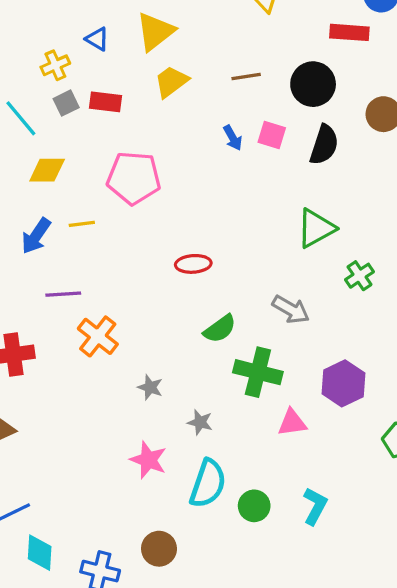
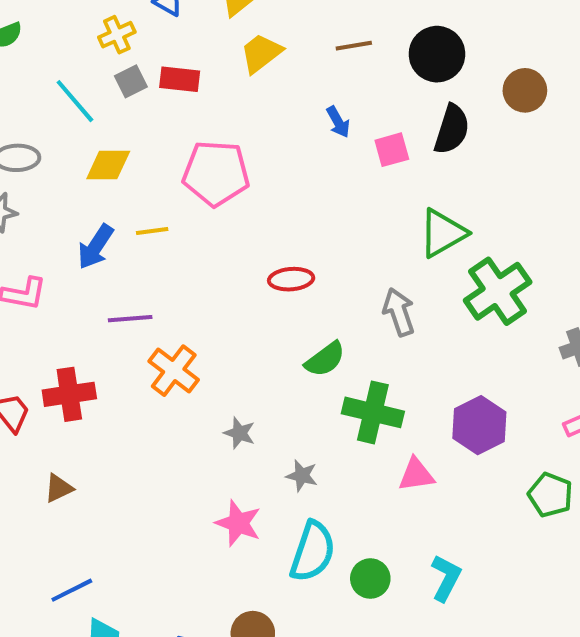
pink square: (272, 135) -> (392, 150), moved, turned -32
green cross: (359, 276) -> (498, 291), size x1.8
gray arrow: (291, 309) -> (399, 312), moved, turned -138

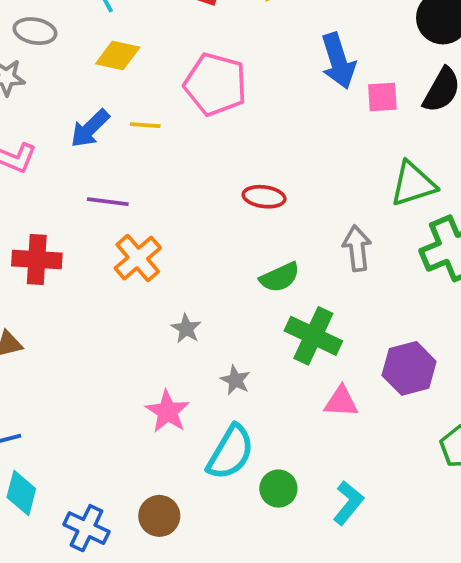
blue arrow: (338, 122) -> (338, 61), size x1.8

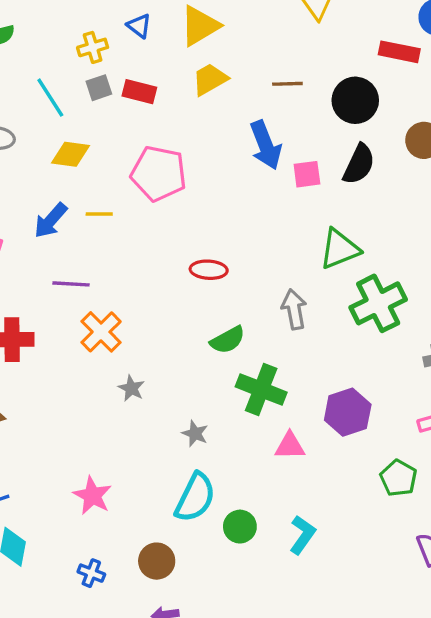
gray star: (186, 329) -> (131, 388), moved
pink star: (167, 412) -> (92, 496), moved
brown circle: (159, 516) -> (157, 561), moved
blue cross: (86, 528) -> (91, 573), moved, size x0.7

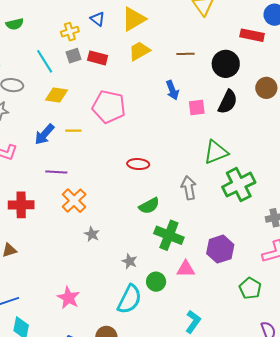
blue arrow: (266, 145) -> (172, 90), size x0.7
green circle: (240, 527) -> (156, 282), moved

